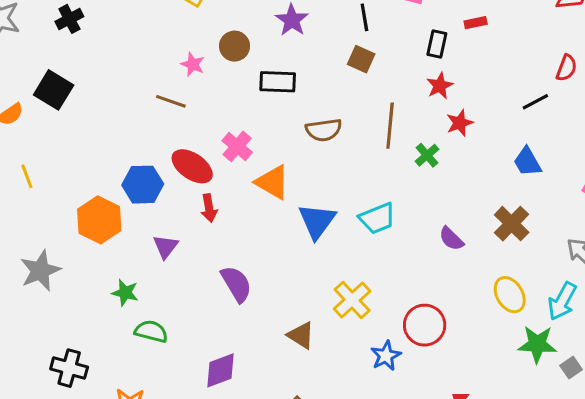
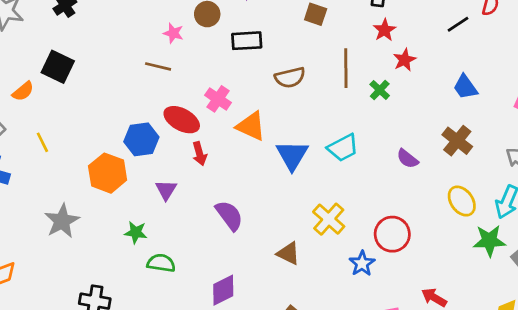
black line: (535, 102) -> (458, 24), moved

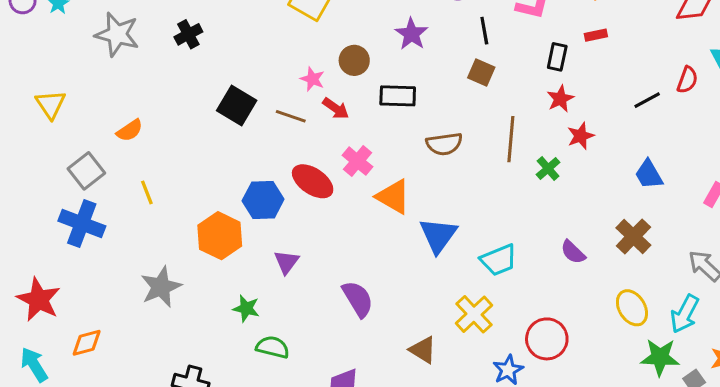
black square: (58, 67) -> (237, 105), moved
cyan trapezoid: (343, 148) -> (499, 260), moved
red arrow: (199, 154) -> (336, 108), moved, turned -45

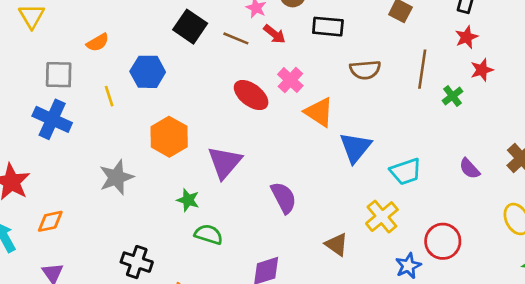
gray square: (86, 171) -> (59, 75), turned 36
blue hexagon: (263, 200) -> (148, 72), moved
purple triangle: (286, 262) -> (225, 162), size x1.6

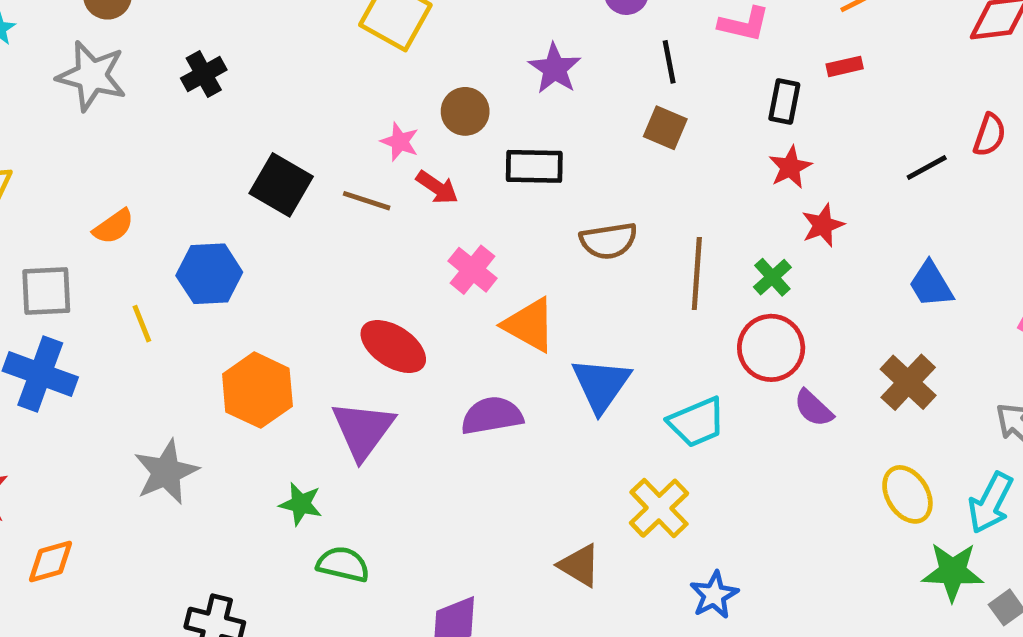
brown line: (422, 69) -> (697, 273), moved
red ellipse: (251, 95) -> (393, 347), moved
purple semicircle: (284, 198) -> (492, 416), moved, turned -68
red circle: (443, 241) -> (771, 348), moved

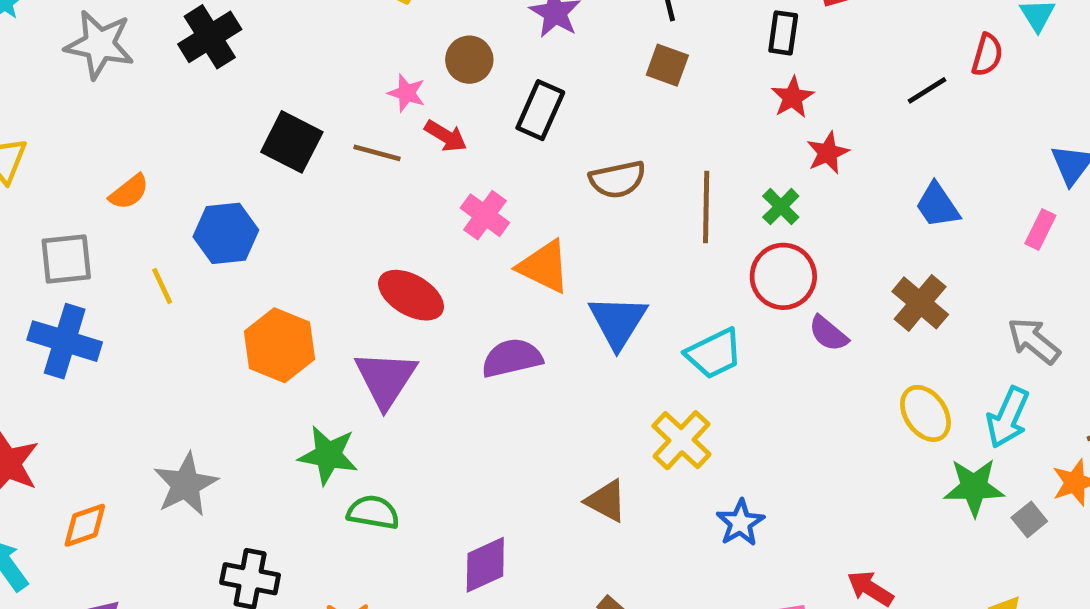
black cross: (204, 74) -> (210, 37), size x1.4
black rectangle: (534, 166) -> (540, 110), turned -64
gray star: (166, 472) -> (186, 484), moved
green star: (301, 504) -> (328, 455), size x1.4

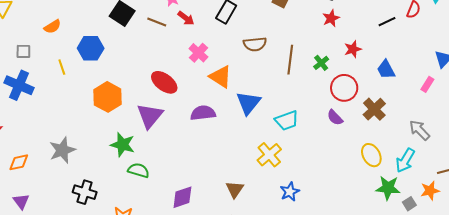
red star: (828, 153) -> (353, 49), moved
gray square: (66, 259) -> (23, 51), size x0.7
red circle: (783, 276) -> (344, 88), moved
brown triangle: (606, 501) -> (235, 189), moved, turned 30

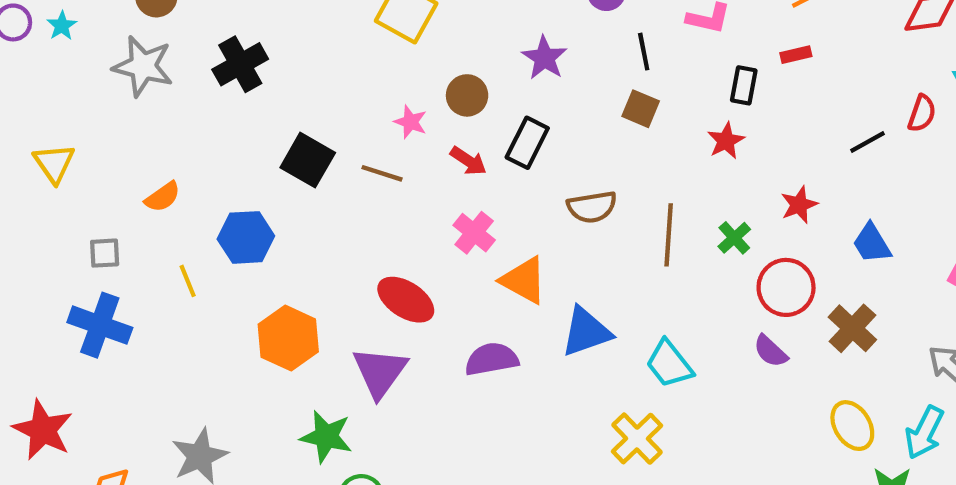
red arrow: (186, 18) -> (468, 161), moved
red star: (331, 18) -> (726, 141), moved
blue triangle: (248, 103) -> (586, 332), turned 36
cyan trapezoid: (287, 121) -> (669, 364), turned 75

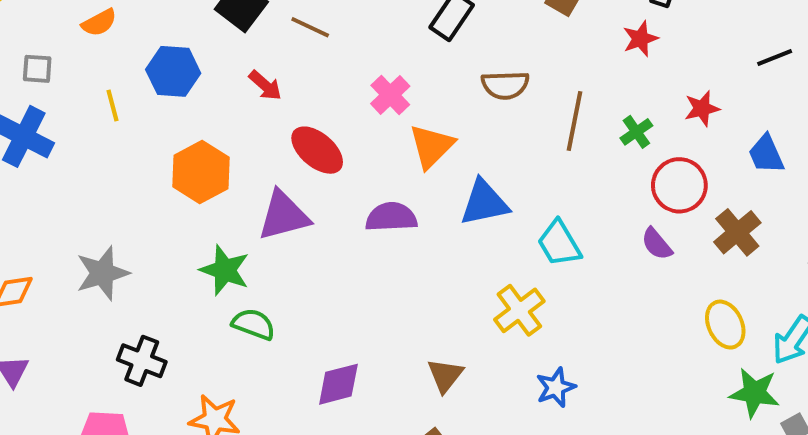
red arrow: (468, 161) -> (265, 85), moved
orange triangle: (524, 280) -> (431, 146), turned 39
purple triangle: (380, 372) -> (284, 216), turned 32

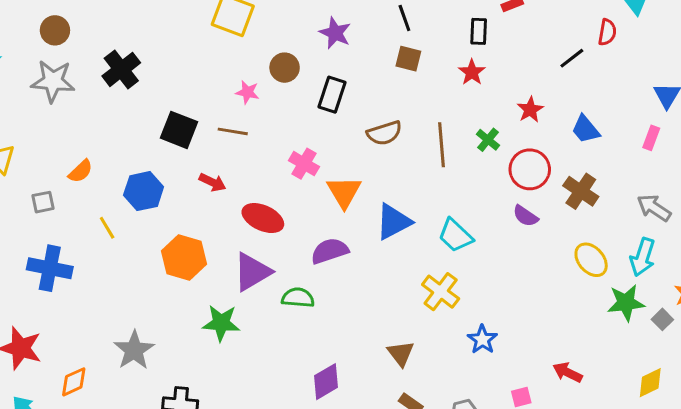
gray square: (37, 69) -> (43, 202), moved
green semicircle: (254, 324) -> (298, 298), moved

